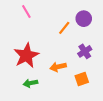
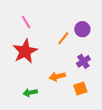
red star: (26, 56) -> (25, 51), moved

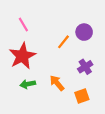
orange arrow: (57, 76) -> (57, 83), turned 63
green arrow: (30, 93) -> (28, 84), moved

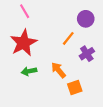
orange line: (63, 42) -> (68, 38), moved
orange square: (82, 96) -> (75, 88), moved

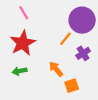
purple circle: (86, 19) -> (82, 20), size x1.6
green arrow: (29, 71) -> (20, 71), moved

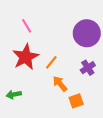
orange line: (65, 39) -> (51, 62), moved
green arrow: (20, 71) -> (14, 94), moved

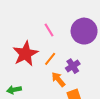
pink line: (27, 26) -> (49, 30), moved
purple cross: (88, 68) -> (73, 66), moved

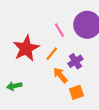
pink line: (49, 30) -> (59, 30), moved

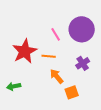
orange line: (52, 54) -> (49, 56), turned 56
purple cross: (75, 61) -> (83, 63), moved

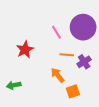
red star: (25, 51) -> (25, 50), size x0.7
orange line: (49, 56) -> (67, 55), moved

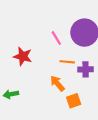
red star: (25, 50) -> (23, 56), turned -30
purple cross: (84, 62) -> (86, 69), turned 32

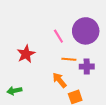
red star: (23, 56) -> (26, 54), turned 30

